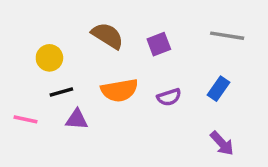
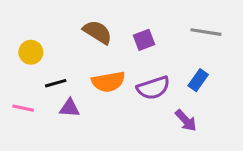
yellow circle: (49, 58) -> (31, 52), moved
purple semicircle: (169, 97) -> (153, 88), size x1.5
purple arrow: (222, 143) -> (186, 120), moved

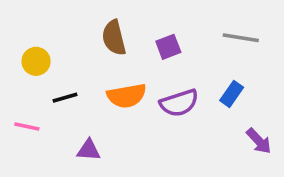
brown semicircle: (97, 32) -> (114, 38), turned -136
purple triangle: (70, 108) -> (89, 150), moved
purple arrow: (186, 120) -> (259, 141), moved

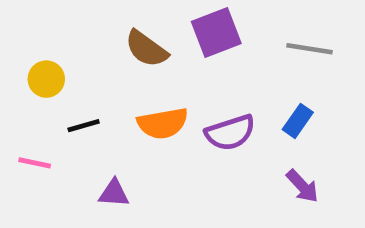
brown semicircle: (114, 38) -> (146, 49), turned -40
purple square: (168, 47) -> (216, 32), moved, size x1.5
purple arrow: (259, 141) -> (302, 186), moved

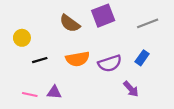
gray line: (309, 49) -> (148, 23), turned -30
pink line: (35, 163) -> (30, 95), moved
purple arrow: (302, 186) -> (131, 89), moved

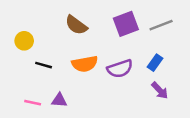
purple square: (103, 16) -> (126, 24), moved
black line: (40, 60) -> (44, 65), turned 32
purple arrow: (131, 89) -> (160, 90), moved

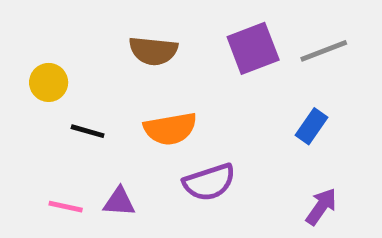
brown semicircle: (76, 25) -> (153, 51), turned -30
purple semicircle: (120, 69) -> (209, 182), moved
purple arrow: (160, 90) -> (321, 207), moved, turned -102

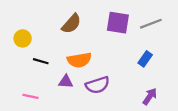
purple square: (253, 48) -> (118, 23), turned 30
brown semicircle: (153, 51) -> (71, 24), turned -55
purple triangle: (119, 202) -> (66, 82), moved

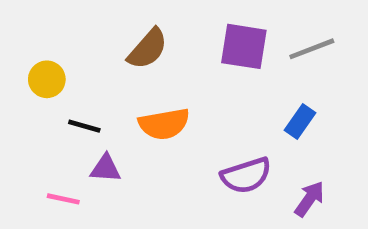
purple triangle: (66, 82) -> (105, 168), moved
purple semicircle: (98, 85) -> (246, 175), moved

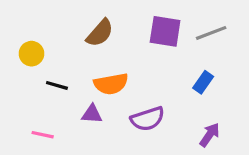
purple triangle: (105, 168) -> (92, 114), moved
purple semicircle: (246, 175) -> (148, 119), moved

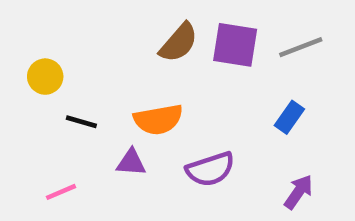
brown semicircle: (100, 33) -> (179, 43), moved
pink line: (43, 135) -> (61, 192), turned -35

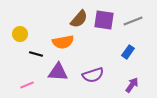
orange semicircle: (158, 120) -> (63, 42), moved
purple triangle: (131, 162) -> (58, 72), size x1.5

